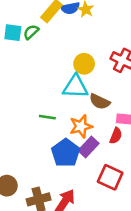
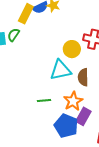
yellow circle: (84, 64) -> (72, 49), moved
brown semicircle: (100, 102) -> (83, 77), turned 78

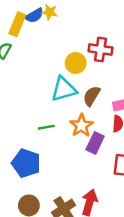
brown semicircle: (83, 77) -> (92, 96), turned 36
blue pentagon: (66, 126) -> (26, 163), moved

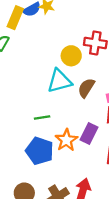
orange star: (81, 126) -> (66, 140), moved
blue pentagon: (26, 163) -> (40, 151), moved

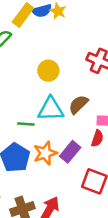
yellow circle: (71, 56) -> (48, 71), moved
cyan triangle: (59, 81) -> (51, 109), moved

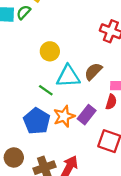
yellow circle: (48, 71) -> (50, 51), moved
green line: (26, 124) -> (46, 90), turned 32

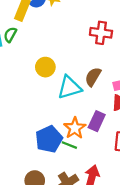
green line: (46, 90) -> (69, 145), moved
blue pentagon: (37, 121) -> (49, 139), turned 30

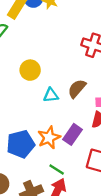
cyan triangle: (69, 87) -> (51, 95), size x0.6
green line: (69, 145) -> (57, 169), moved

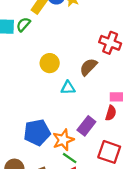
brown semicircle: (77, 89) -> (88, 67), moved
orange star: (49, 138) -> (63, 140), moved

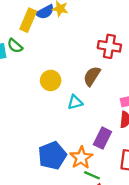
green semicircle: (23, 24) -> (15, 46), turned -80

